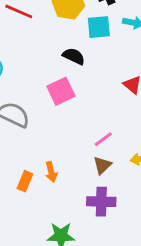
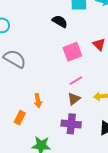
pink square: (61, 91) -> (72, 52), moved
orange rectangle: (25, 181) -> (20, 118), moved

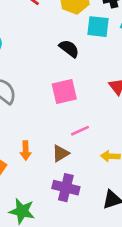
pink square: (72, 52) -> (64, 91), moved
brown triangle: (74, 99) -> (61, 153), moved

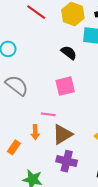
pink line: (80, 131) -> (48, 114), moved, turned 32
brown triangle: (61, 153) -> (62, 134), size x1.5

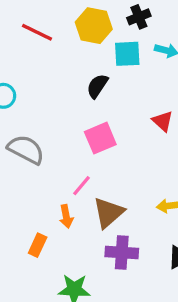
black semicircle: (69, 53) -> (97, 86), turned -84
pink line: (48, 114) -> (82, 186), turned -48

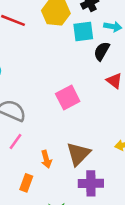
black semicircle: (97, 86) -> (102, 51), moved
pink line: (82, 186) -> (16, 142), moved

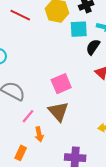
pink line: (16, 142) -> (28, 116), moved
brown triangle: (78, 154) -> (58, 111), moved, turned -30

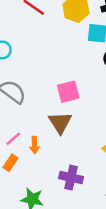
pink line: (28, 116) -> (13, 139), moved

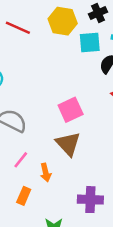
pink line: (13, 139) -> (21, 160), moved

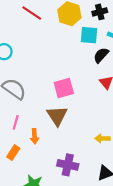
pink line: (21, 160) -> (16, 122), turned -32

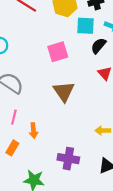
pink square: (64, 88) -> (58, 52), moved
brown triangle: (57, 116) -> (64, 91), moved

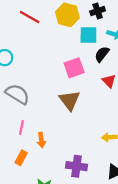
pink square: (58, 52) -> (74, 68), moved

